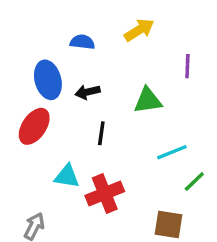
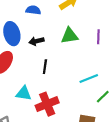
purple line: (187, 66) -> (98, 37), moved
green triangle: (148, 101) -> (70, 36), moved

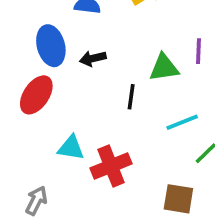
green triangle: (70, 36) -> (164, 68), moved
black line: (45, 67) -> (131, 97), moved

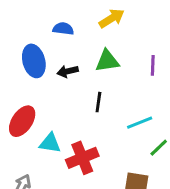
green triangle: (164, 68) -> (107, 61), moved
red ellipse: (36, 95) -> (22, 121), moved

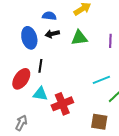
black arrow: (68, 71) -> (52, 34), moved
black line: (98, 102) -> (40, 66), moved

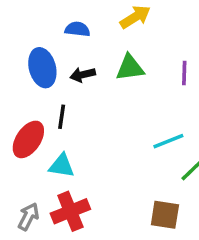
black arrow: (52, 34) -> (83, 75), moved
red cross: (62, 104) -> (70, 211), moved

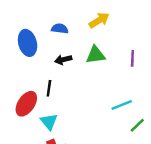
blue ellipse: (42, 68) -> (28, 43), moved
cyan triangle: (62, 166) -> (49, 122), turned 42

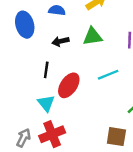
red ellipse: (26, 104) -> (69, 85), moved
cyan line: (122, 105) -> (108, 75), moved

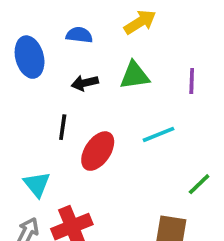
cyan triangle: (46, 103) -> (37, 184), moved

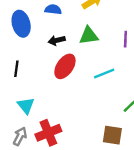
black line: (63, 127) -> (16, 69), moved
red ellipse: (98, 151) -> (65, 66), moved

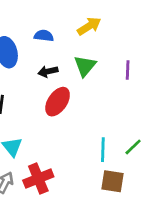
green triangle: (89, 36) -> (85, 66), turned -42
cyan line: (104, 73) -> (103, 150), moved, turned -66

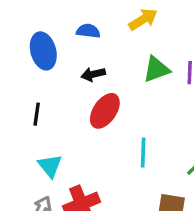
green triangle: (85, 66) -> (156, 69), moved, turned 30
cyan line: (103, 150) -> (143, 152), moved

